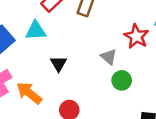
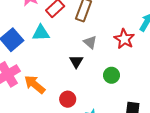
gray triangle: (109, 57) -> (90, 42), moved
black triangle: (59, 64) -> (76, 62), moved

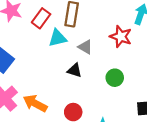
cyan triangle: (41, 33) -> (58, 38), moved
black triangle: (76, 62) -> (75, 70), turned -32

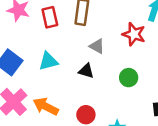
red rectangle: (41, 18) -> (50, 17), turned -48
cyan triangle: (58, 38) -> (48, 61), moved

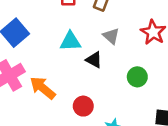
cyan triangle: (48, 61) -> (70, 41), moved

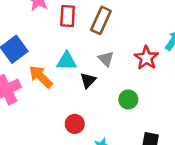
black triangle: (94, 60) -> (88, 80), turned 42
orange arrow: (43, 88) -> (41, 77), moved

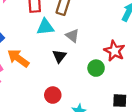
red star: (146, 58) -> (114, 51), moved
cyan triangle: (67, 61) -> (45, 27), moved

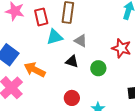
black triangle: (59, 56) -> (72, 61), turned -40
green circle: (96, 68) -> (98, 68), moved

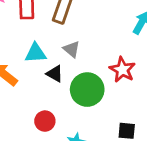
cyan triangle: (55, 37) -> (36, 53), moved
green circle: (98, 68) -> (87, 90), size x1.6

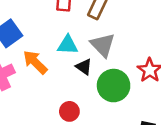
gray triangle: (71, 49) -> (103, 45), size x1.5

